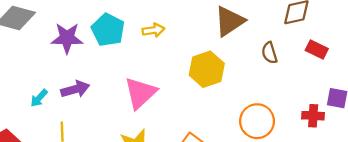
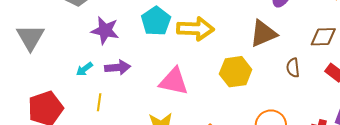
yellow arrow: (153, 30) -> (195, 29), size x1.8
purple star: (67, 38) -> (105, 30), moved
pink triangle: (140, 93) -> (174, 81), turned 44

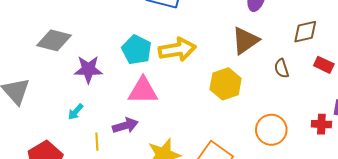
purple arrow: (118, 67) -> (125, 126), moved
pink triangle: (174, 81) -> (143, 91), moved

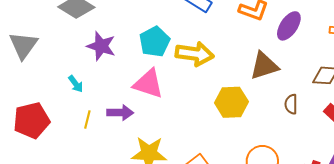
cyan arrow: (76, 112) -> (76, 84), turned -96

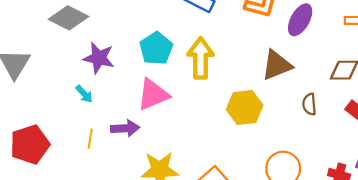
yellow arrow: (195, 54) -> (200, 58), turned -93
cyan arrow: (76, 84) -> (84, 94), moved
pink triangle: (148, 84) -> (153, 95), turned -36

